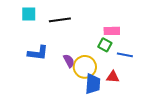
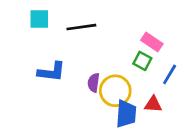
pink rectangle: (112, 31) -> (152, 42), turned 35
blue line: (125, 55) -> (170, 74), turned -70
purple semicircle: (69, 61) -> (94, 83), turned -144

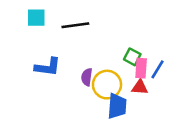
pink rectangle: (152, 42) -> (141, 68), moved, turned 60
red triangle: (153, 104) -> (140, 87), moved

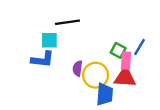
cyan square: (36, 18) -> (49, 40), moved
blue line: (157, 69) -> (140, 47), moved
red triangle: (140, 87) -> (125, 77), size x1.5

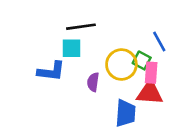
cyan square: (49, 40) -> (71, 48), moved
blue line: (140, 47) -> (159, 42), moved, turned -60
yellow circle: (96, 75) -> (121, 65), moved

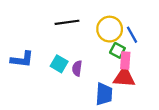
cyan square: (71, 48) -> (59, 64), moved, turned 30
yellow circle: (121, 65) -> (110, 29), moved
blue L-shape: (51, 71) -> (22, 59), moved

